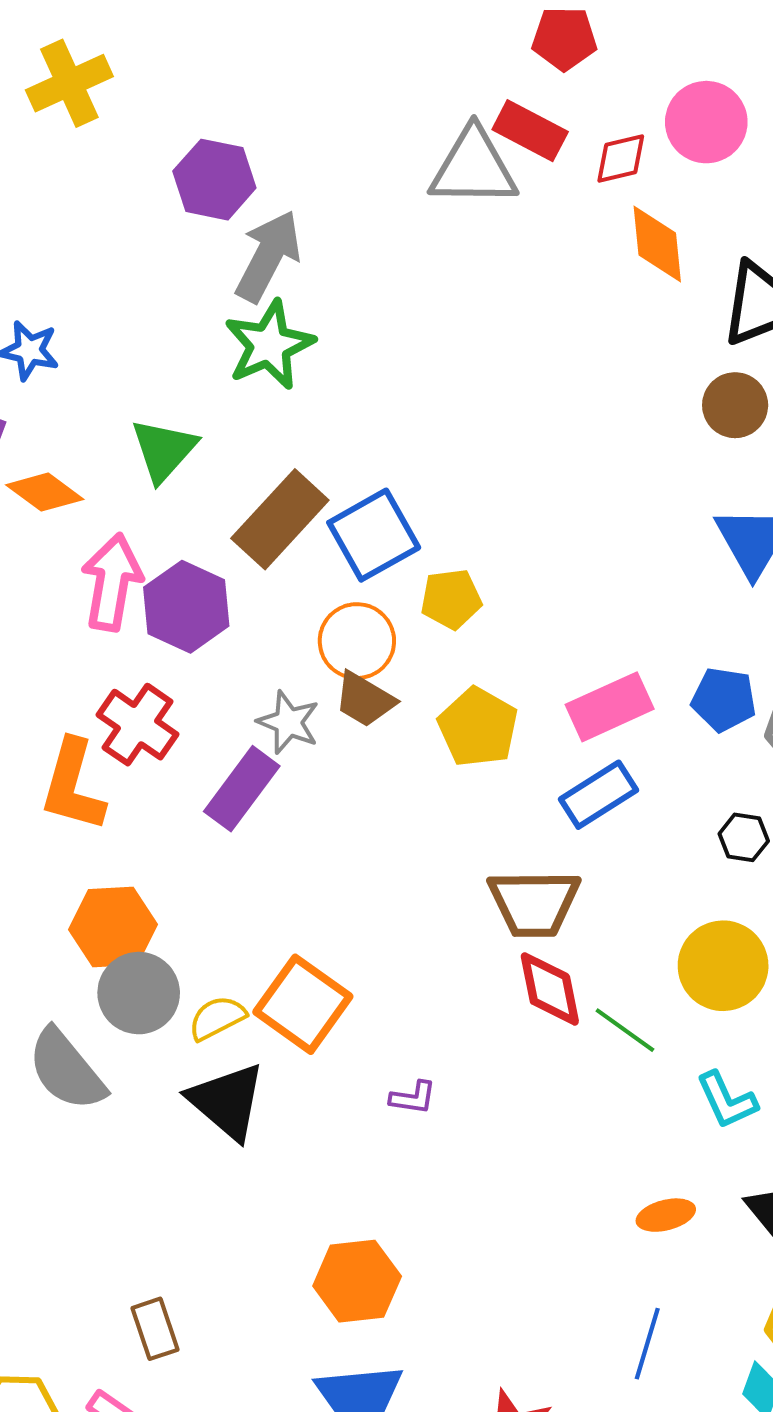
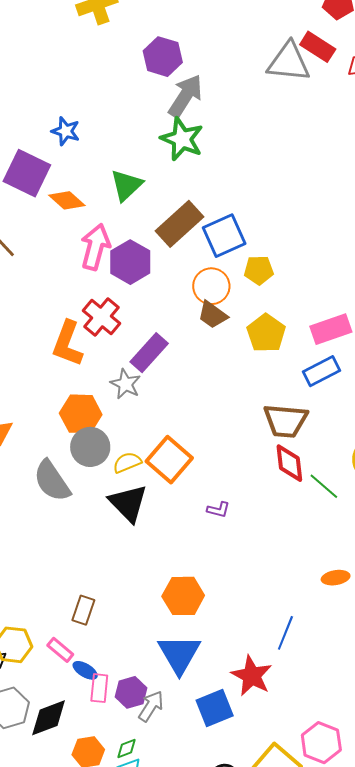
green star: (269, 345) -> (182, 139), turned -30
gray star: (288, 722) -> (125, 384), moved
brown rectangle: (155, 1329) -> (83, 610), turned 32
blue line: (647, 1344) -> (285, 633), moved

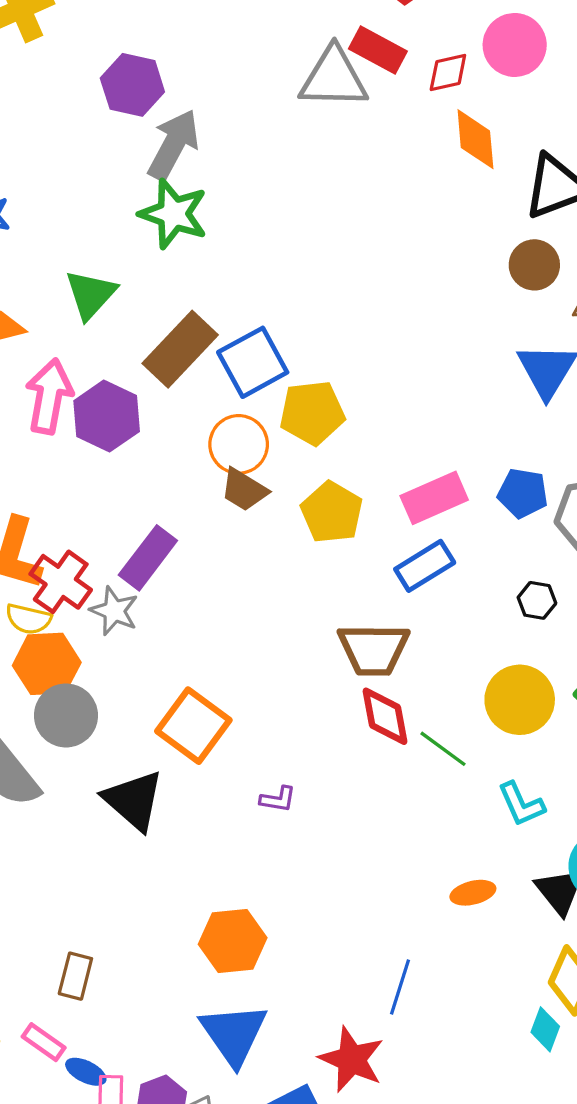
yellow pentagon: (259, 270) -> (312, 413), size x1.4
red cross: (102, 317) -> (61, 582), moved
yellow semicircle: (127, 462) -> (28, 619), moved, turned -140

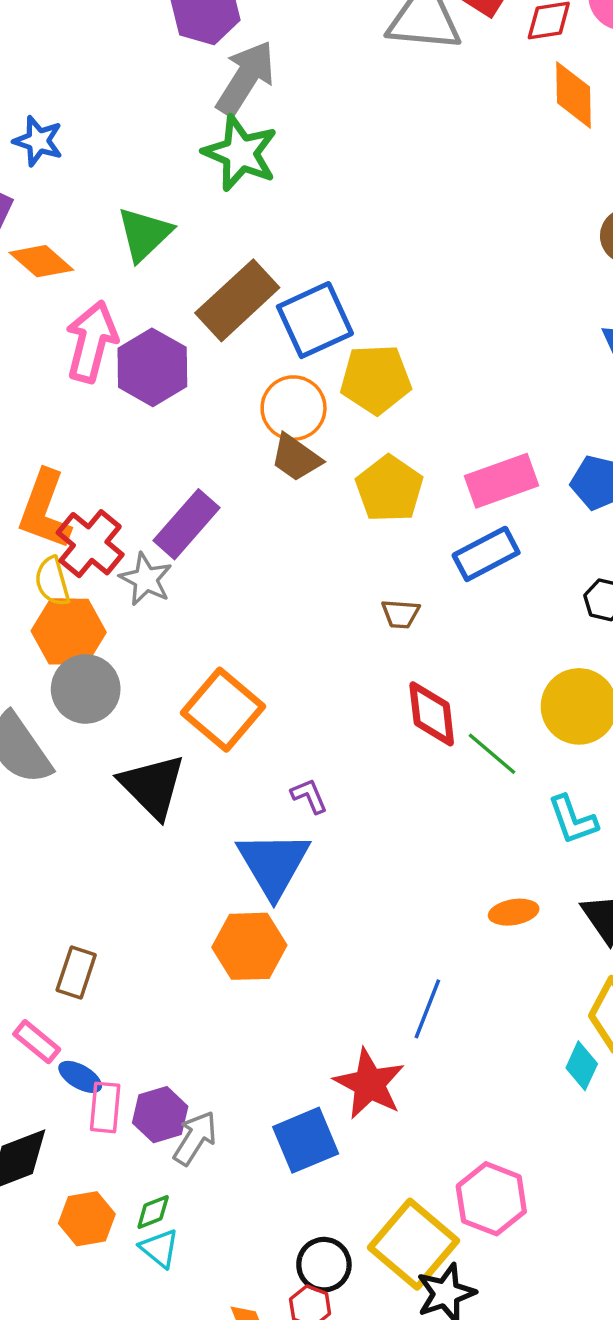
yellow semicircle: (28, 619) -> (52, 581), turned 57
brown trapezoid: (374, 649) -> (401, 614), moved, size x0.5
purple L-shape: (278, 799) -> (309, 796), turned -126
blue triangle: (234, 1034) -> (273, 864), moved

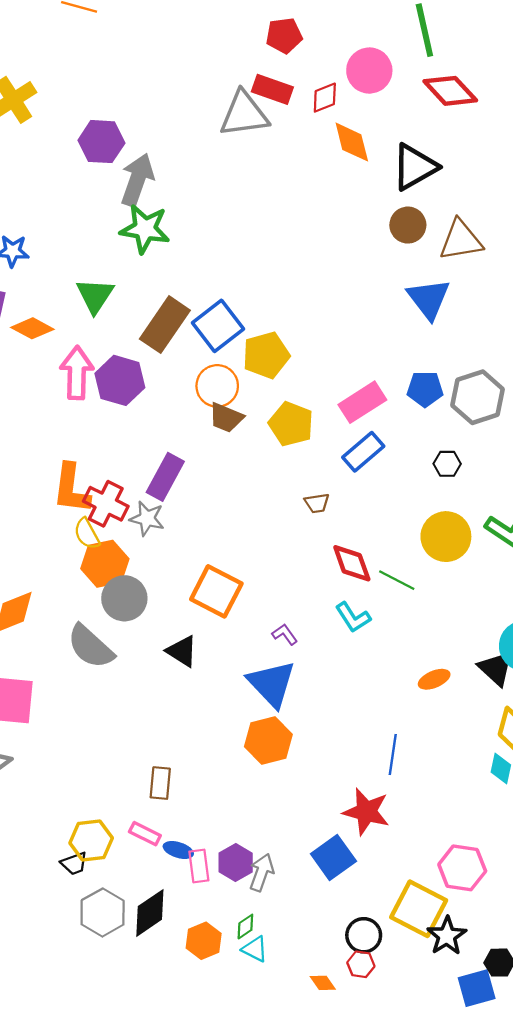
black triangle: (152, 786) -> (182, 651), size x0.7
cyan L-shape: (573, 820) -> (353, 617), moved

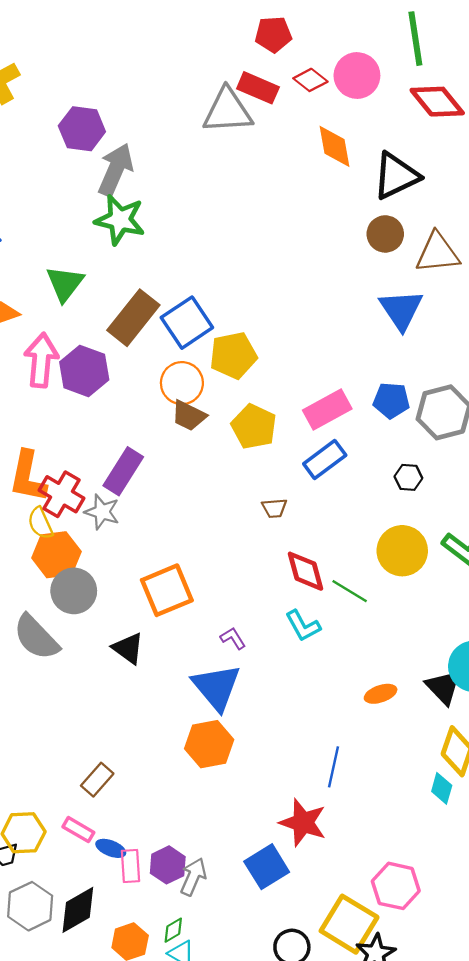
red diamond: (325, 98) -> (310, 80), moved, turned 56
orange square: (216, 591) -> (167, 590), turned 36
brown rectangle: (160, 783) -> (97, 780), turned 32

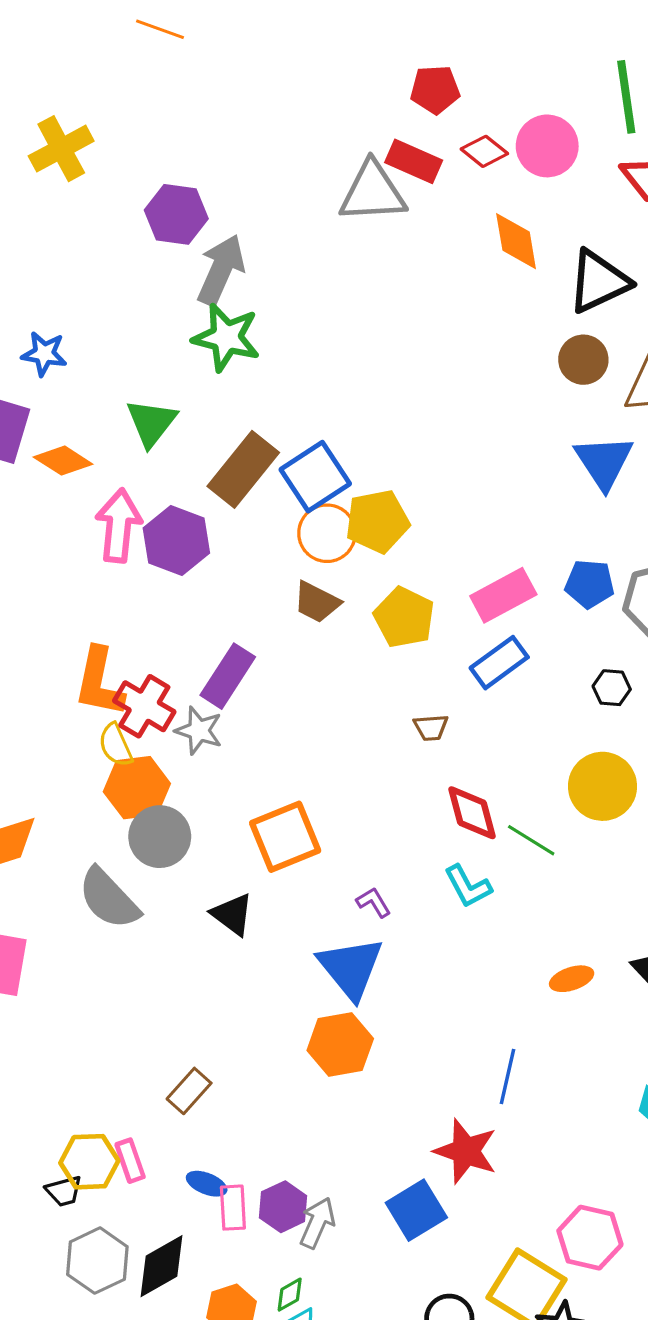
orange circle: (182, 383) -> (327, 533), moved
pink rectangle: (78, 830) -> (130, 1161), moved, turned 40

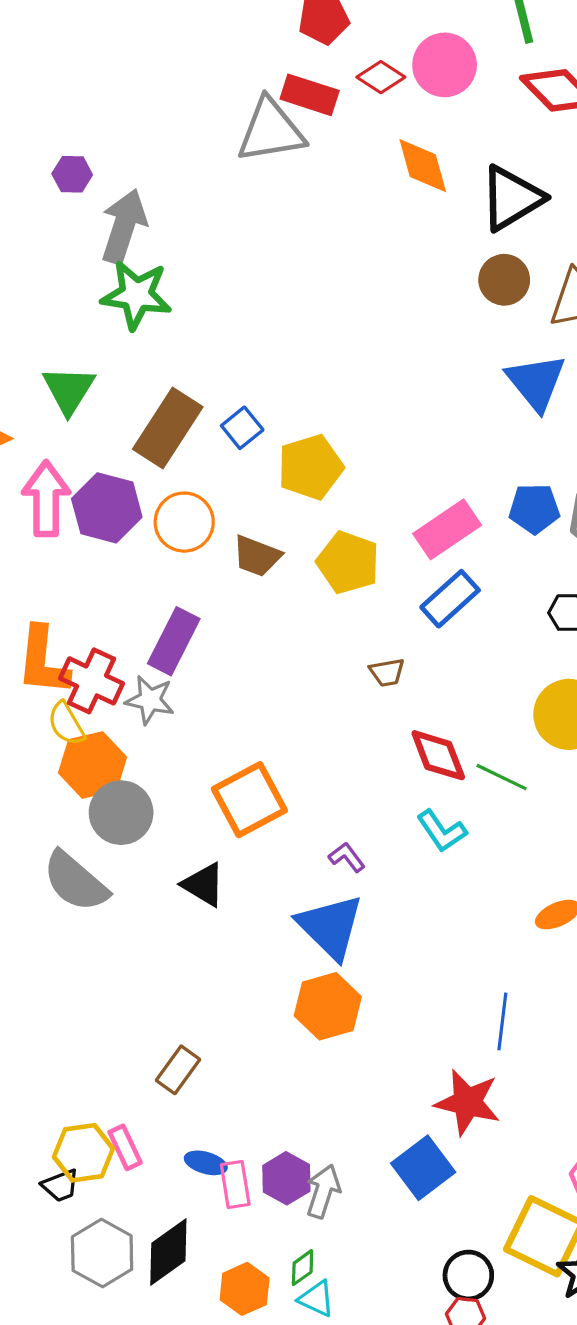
purple hexagon: (176, 214) -> (72, 174), size x0.6
blue square: (315, 477) -> (242, 428), size x0.6
orange circle: (327, 533) -> (184, 522), moved

